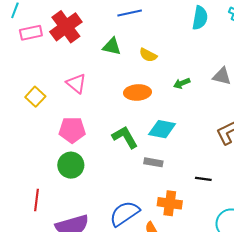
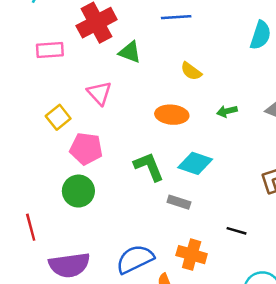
pink rectangle: (31, 33) -> (50, 50), moved
green triangle: (112, 47) -> (130, 52), moved
yellow square: (35, 97) -> (58, 117), moved
red line: (36, 200) -> (31, 227), turned -30

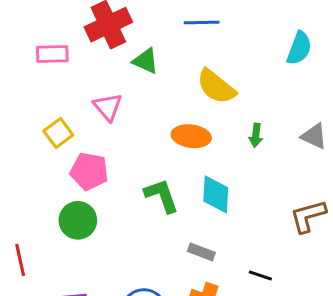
yellow semicircle: (191, 71) -> (216, 87), size x1.6
green arrow: (227, 111) -> (256, 135), turned -72
cyan diamond: (195, 163) -> (216, 194), turned 72
gray rectangle: (179, 202) -> (201, 252), moved

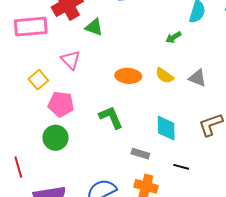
pink rectangle: (52, 54) -> (31, 27), size x1.5
yellow semicircle: (216, 87) -> (164, 76), moved, size x0.7
green arrow: (256, 135) -> (173, 37), moved, turned 56
gray triangle: (314, 136) -> (197, 78), moved
cyan diamond: (216, 194) -> (166, 128), moved

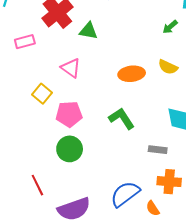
pink rectangle: (31, 27) -> (25, 42), size x0.6

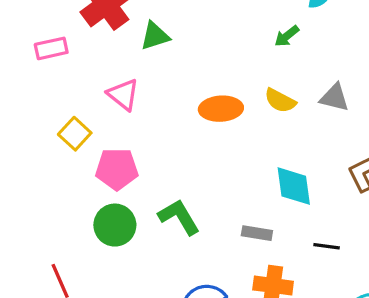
green triangle: (89, 31) -> (155, 36), turned -30
green L-shape: (122, 119) -> (179, 217), moved

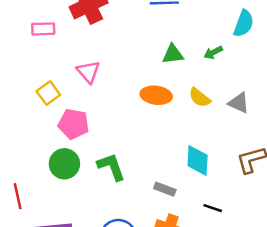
green triangle: (155, 36) -> (173, 54), moved

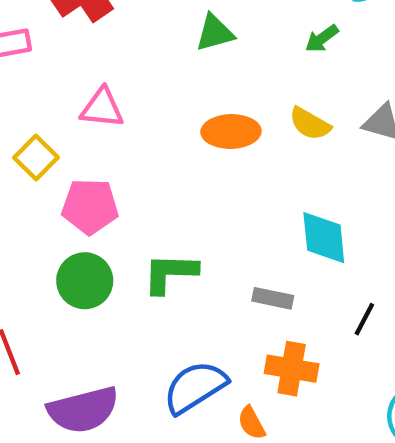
green triangle: (173, 54) -> (215, 33), moved
pink triangle: (88, 72) -> (102, 108), turned -35
green L-shape: (111, 167) -> (170, 273), turned -60
black line: (213, 208) -> (364, 319), turned -72

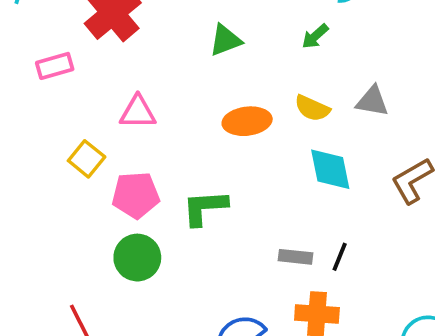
cyan diamond: (324, 238) -> (330, 169), moved
green L-shape: (170, 273) -> (205, 208), moved
black line: (364, 319) -> (340, 257), moved

